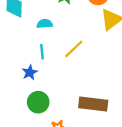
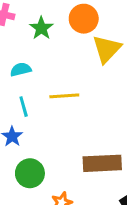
yellow line: (74, 49) -> (64, 96), turned 50

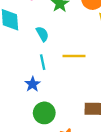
cyan semicircle: (21, 69) -> (42, 34), turned 70

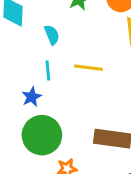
green circle: (44, 113) -> (42, 135), size x1.4

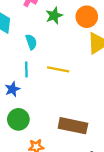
green circle: (42, 135) -> (18, 119), size x0.7

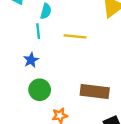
cyan semicircle: (31, 42) -> (46, 11), turned 40
cyan line: (26, 70) -> (38, 31), moved

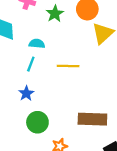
cyan semicircle: (46, 11) -> (37, 44), turned -96
cyan line: (38, 31) -> (31, 64), turned 32

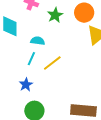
yellow line: (68, 66) -> (52, 63), moved, turned -42

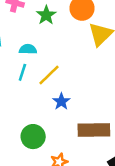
blue star: (26, 85) -> (61, 101), moved

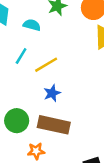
cyan semicircle: (28, 49) -> (32, 25), moved
brown rectangle: (94, 130) -> (54, 125), moved

